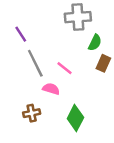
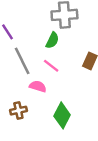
green semicircle: (95, 43) -> (52, 40), moved

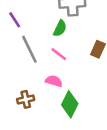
pink semicircle: (38, 86) -> (54, 81), moved

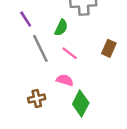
green semicircle: (60, 28) -> (61, 28), moved

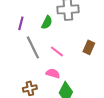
purple line: (26, 19) -> (21, 23), turned 48
green semicircle: (61, 28) -> (47, 22), moved

